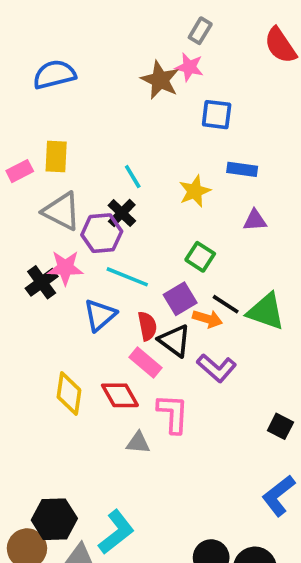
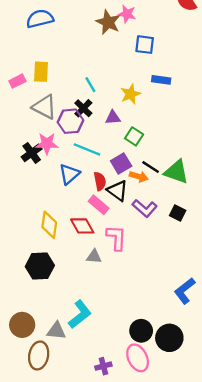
purple triangle: (255, 220) -> (113, 118), moved
black square: (280, 426) -> (178, 213), moved
black hexagon: (54, 519) -> (40, 266), moved

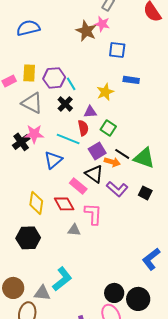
purple hexagon: (70, 121) -> (54, 78), moved
red semicircle: (100, 181) -> (83, 128), moved

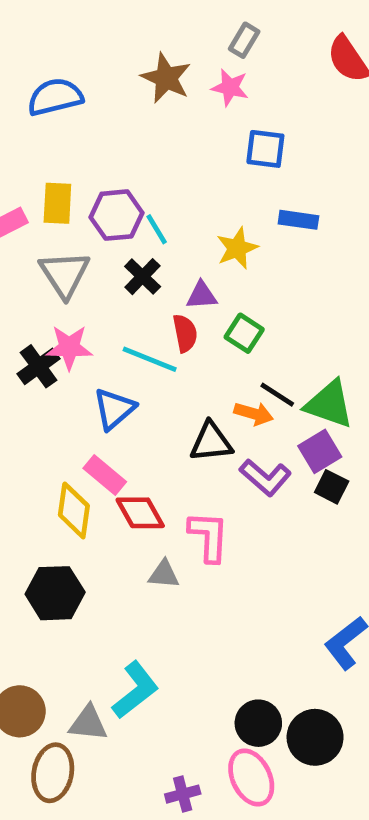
brown star: (86, 31) -> (166, 78), moved
gray triangle: (32, 103) -> (65, 274), turned 30
purple square: (97, 151) -> (320, 451), moved
black triangle: (94, 174) -> (211, 442), turned -42
pink rectangle: (78, 186) -> (105, 475), moved

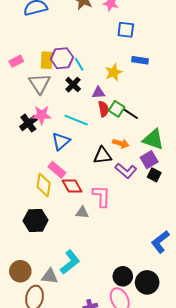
yellow rectangle: (57, 203) -> (47, 60), moved
red semicircle: (185, 333) -> (103, 109), moved
black line: (277, 395) -> (131, 114), moved

